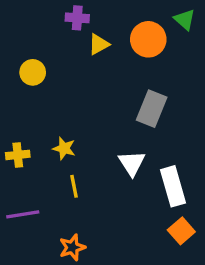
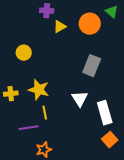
yellow circle: (33, 72) -> (24, 53), moved
yellow star: (64, 148) -> (39, 90), size x1.5
purple line: (23, 214) -> (29, 128), moved

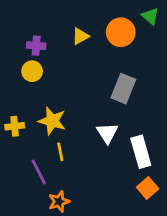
purple cross: (47, 11) -> (36, 46), moved
purple line: (29, 128) -> (39, 172), turned 72

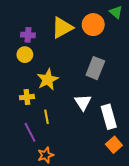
yellow triangle: (80, 36) -> (62, 28), size x1.6
yellow star: (52, 121) -> (48, 79), moved, turned 30
yellow cross: (15, 126) -> (27, 97), moved

